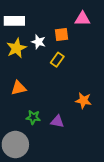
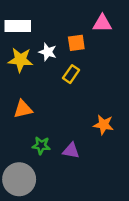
yellow star: (16, 48) -> (20, 60), turned 30

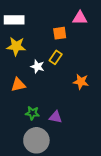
white star: (48, 52) -> (37, 67), moved
orange star: (104, 125) -> (81, 82), moved
gray circle: (19, 179) -> (36, 140), moved

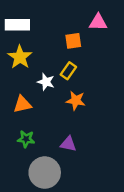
yellow star: (16, 46) -> (20, 57), turned 30
orange star: (81, 82) -> (76, 101), moved
green star: (32, 113) -> (26, 139), moved

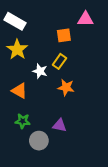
white rectangle: (17, 25) -> (15, 21), turned 30
orange triangle: (22, 104) -> (19, 91), turned 42
gray circle: (45, 173) -> (39, 141), moved, size x0.7

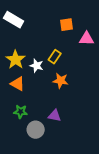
pink triangle: (86, 19) -> (87, 39), moved
orange square: (64, 35) -> (67, 25), moved
yellow star: (17, 49) -> (16, 60), moved

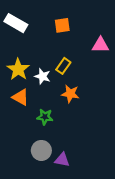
orange square: (67, 25) -> (62, 25), moved
green star: (21, 112) -> (45, 117), moved
purple triangle: (55, 116) -> (62, 160), moved

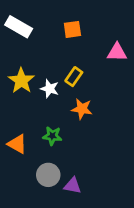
orange triangle: (21, 97) -> (17, 144), moved

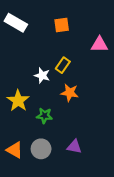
yellow star: (21, 81) -> (18, 101), moved
orange triangle: (17, 144) -> (15, 150), moved
purple triangle: (72, 186) -> (74, 147), moved

